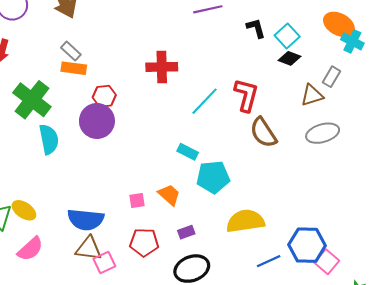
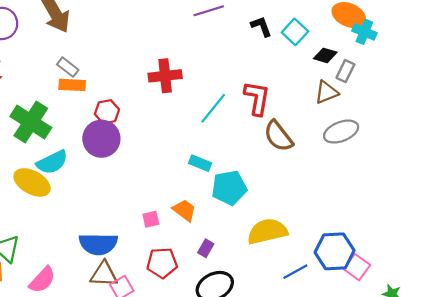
black diamond: (290, 58) -> (325, 55), moved
cyan semicircle: (49, 139) -> (52, 162), turned 80
yellow ellipse: (24, 210) -> (32, 182), moved, size x1.4
purple rectangle: (186, 232) -> (206, 248), turned -35

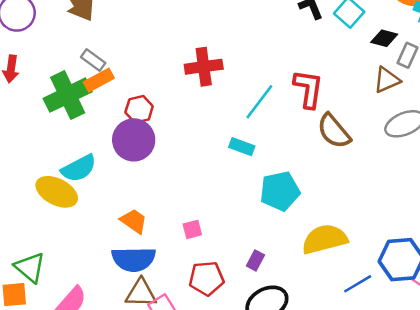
orange rectangle: (72, 85) -> (99, 80), turned -30
green cross: (31, 122) -> (68, 95), moved, turned 33
cyan rectangle: (200, 163) -> (242, 147), moved
orange trapezoid: (184, 210) -> (134, 221), moved

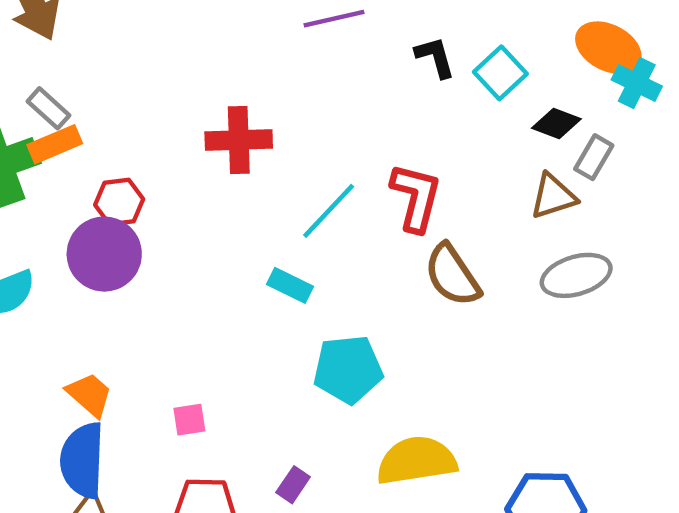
blue semicircle: (134, 259) -> (82, 460), turned 87

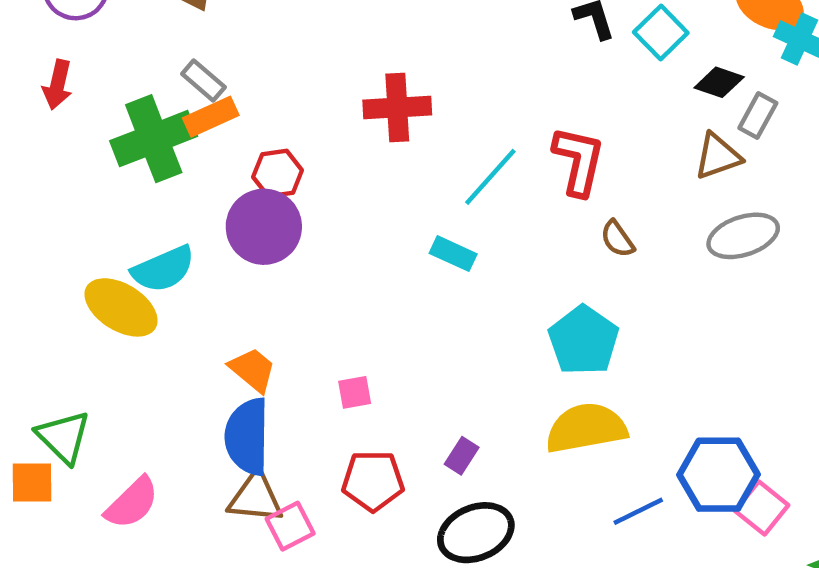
brown semicircle: (452, 275) -> (617, 239), size x0.6
cyan pentagon: (348, 369) -> (584, 340), moved, turned -30

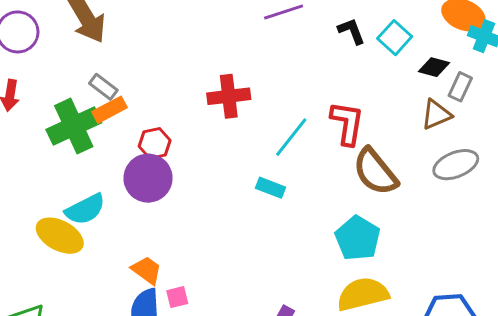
brown semicircle: (617, 239) -> (375, 172), size x2.0
pink square: (355, 392) -> (177, 297), moved

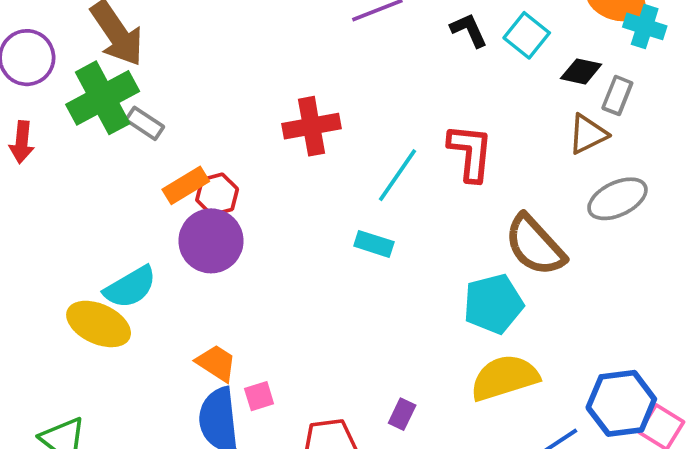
orange rectangle: (110, 110) -> (186, 185), moved
green cross: (74, 126) -> (103, 98), moved
brown semicircle: (375, 172) -> (535, 245), moved
cyan pentagon: (358, 238) -> (493, 304), turned 30

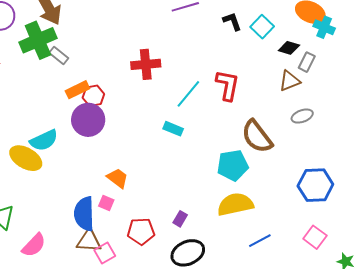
gray ellipse: (617, 199) -> (302, 116), size x0.7
orange trapezoid: (216, 363) -> (118, 178), moved
pink square: (259, 396) -> (106, 203), turned 35
blue hexagon: (621, 403) -> (315, 185), moved

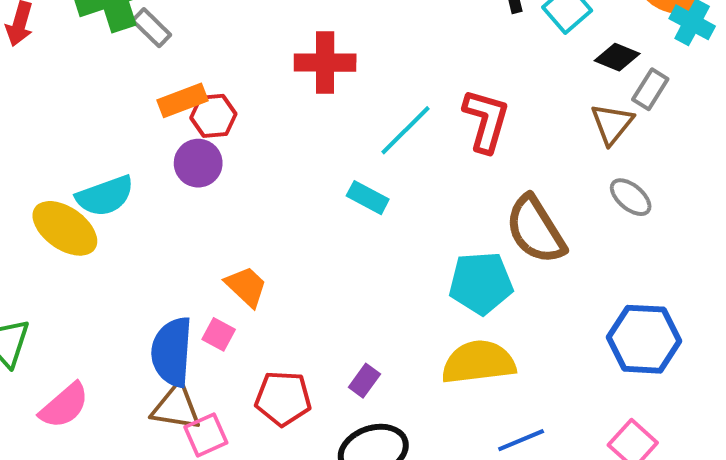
brown triangle: (290, 81) -> (612, 124), turned -35
gray ellipse: (302, 116) -> (631, 197), turned 55
purple circle: (88, 120) -> (198, 163), size x0.7

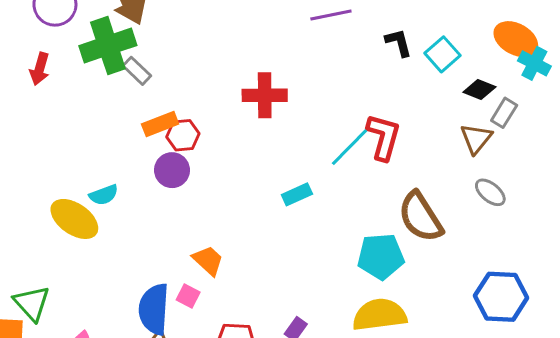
cyan line: (405, 130) -> (349, 147), moved
cyan semicircle: (105, 196) -> (104, 195), size x0.7
cyan rectangle: (368, 198) -> (297, 194), turned -52

